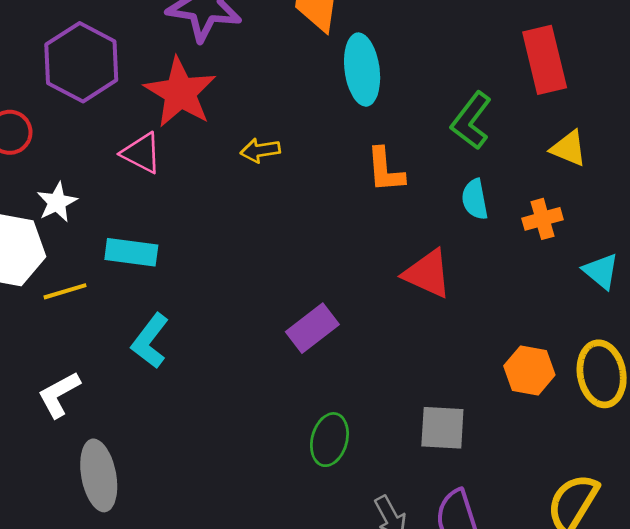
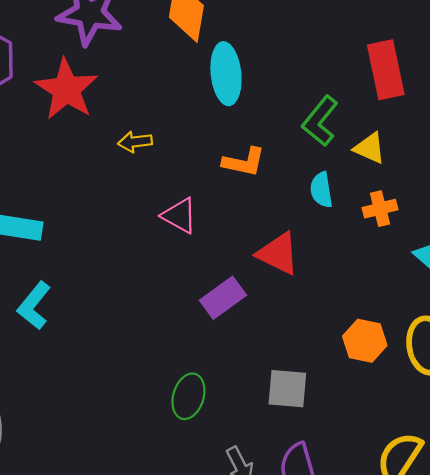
yellow triangle: (569, 148) -> (370, 148), moved
pink triangle: (142, 153) -> (179, 216), moved
orange L-shape: (385, 170) -> (244, 162), turned -75
purple rectangle: (312, 328) -> (223, 298), moved

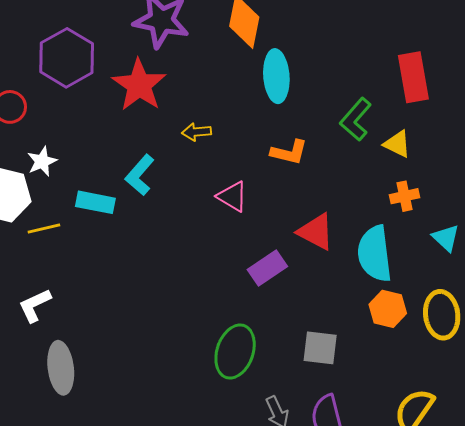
cyan semicircle: (321, 190) -> (375, 254), moved, size x1.8
cyan L-shape: (34, 306) -> (140, 175), moved
green ellipse: (188, 396) -> (235, 352), size x1.4

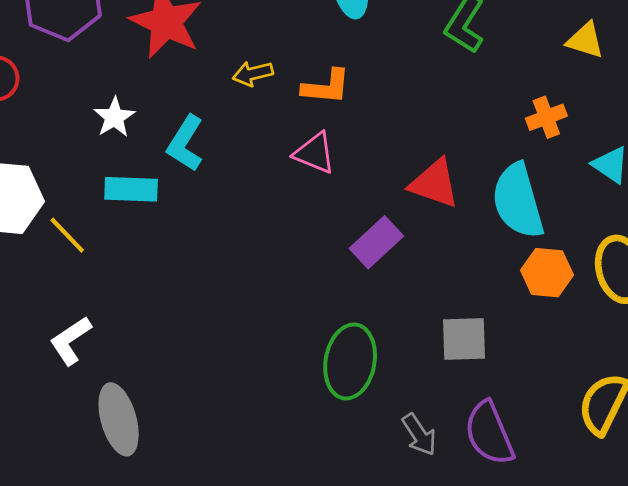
yellow triangle: (397, 144) -> (585, 40), moved
orange L-shape: (289, 152) -> (326, 87), moved
white star: (42, 161) -> (114, 117), moved
yellow line: (44, 228) -> (67, 235), turned 68

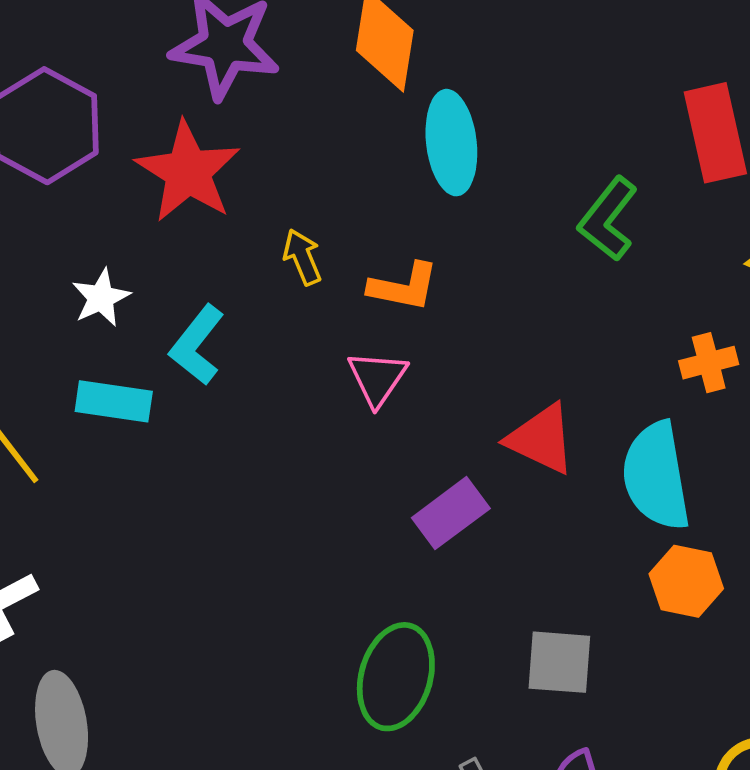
yellow arrow: (253, 74) -> (302, 257), turned 75
pink triangle: (315, 153) -> (377, 378), turned 36

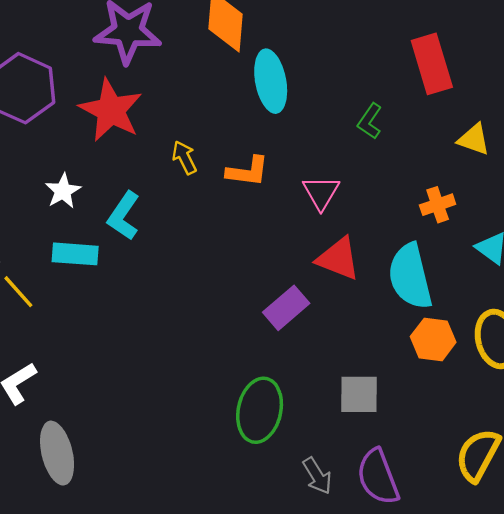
green L-shape: (608, 219) -> (370, 121), size x0.7
pink triangle: (377, 378) -> (321, 193), moved

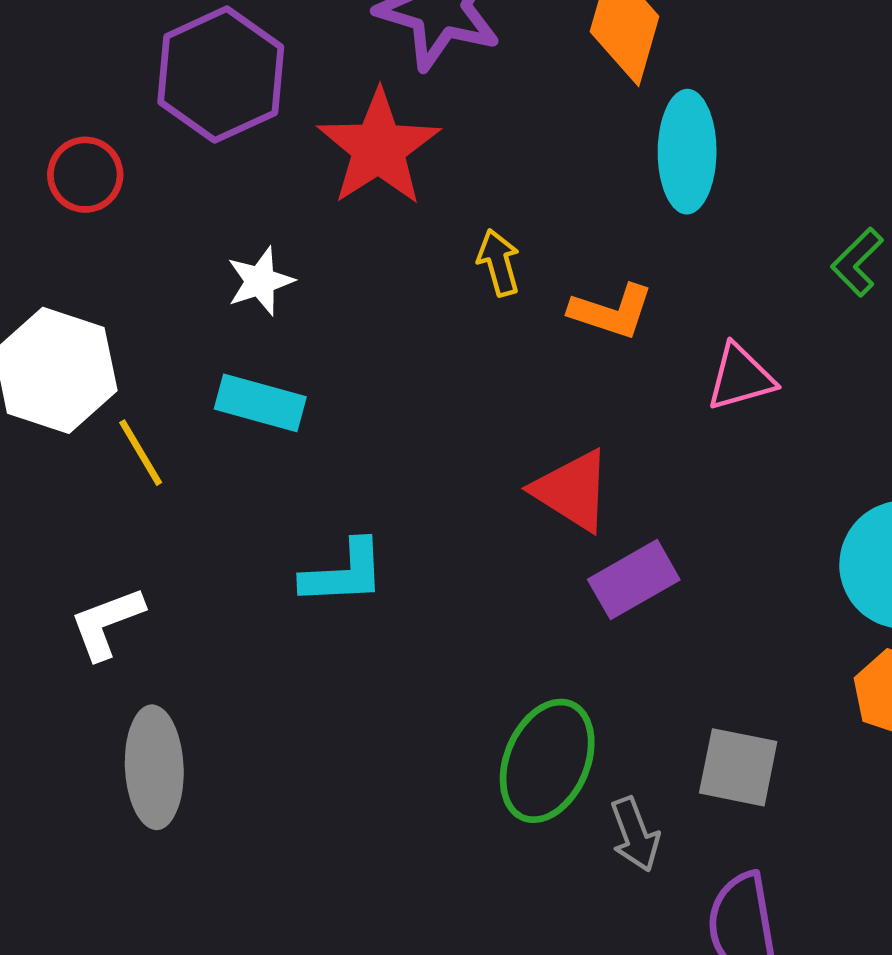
pink triangle: (321, 193) -> (741, 378), turned 33
cyan L-shape: (124, 216) -> (344, 573), moved, turned -138
red triangle: (338, 259) -> (572, 490), moved
gray arrow: (317, 476) -> (635, 834), moved

